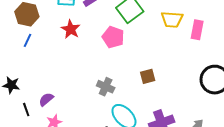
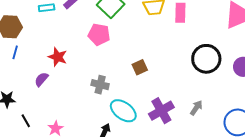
red star: (71, 29) -> (58, 57), moved
purple semicircle: (46, 99) -> (41, 79), moved

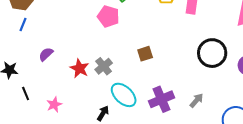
red star: (58, 57) -> (80, 68), moved
gray cross: (100, 85) -> (104, 66), turned 30

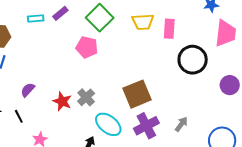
black circle: (212, 53) -> (193, 60), moved
brown square: (145, 54) -> (137, 94), moved, size x1.8
black line: (26, 94) -> (19, 116), moved

